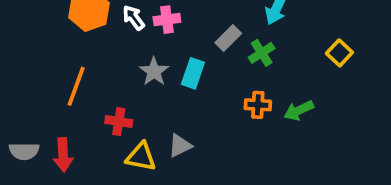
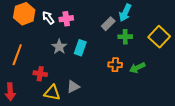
gray rectangle: (228, 38) -> (108, 24), moved
green cross: (262, 53) -> (125, 37), moved, turned 32
yellow square: (339, 53) -> (159, 37), size x1.5

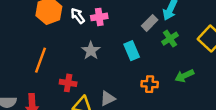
green cross: (125, 37) -> (170, 39), turned -32
cyan rectangle: (80, 48) -> (132, 51), moved, turned -42
orange cross: (115, 65) -> (150, 84), moved

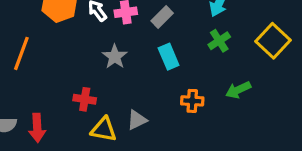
gray rectangle: (150, 23) -> (162, 17), moved
orange line: (41, 60) -> (21, 53), moved

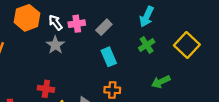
gray star: (115, 57) -> (55, 45), moved
orange cross: (192, 101) -> (112, 90), moved

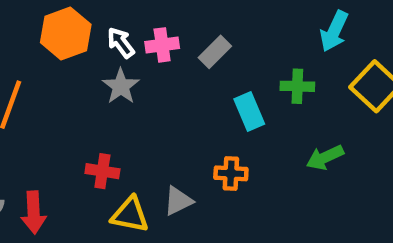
cyan arrow: (147, 17) -> (334, 31), moved
green cross: (147, 45) -> (297, 86), turned 35
cyan rectangle: (109, 57) -> (249, 111), moved

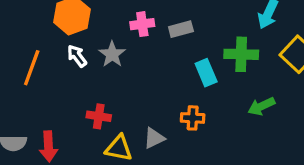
white arrow: (121, 43) -> (77, 56), moved
gray rectangle: (215, 52) -> (181, 29), turned 30
green cross: (297, 86) -> (241, 54), size x1.4

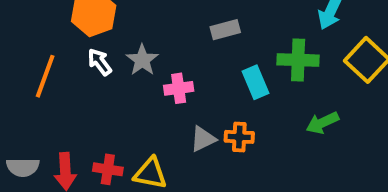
pink cross: (142, 24) -> (179, 88), moved
red cross: (99, 116) -> (108, 169), moved
gray triangle: (154, 138) -> (203, 139), moved

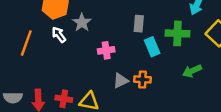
gray rectangle: (225, 30) -> (139, 24), moved, turned -70
gray star: (142, 60) -> (82, 23), moved

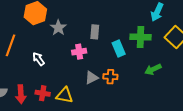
gray rectangle: (139, 24) -> (95, 32), moved
white arrow: (59, 35) -> (39, 59), moved

